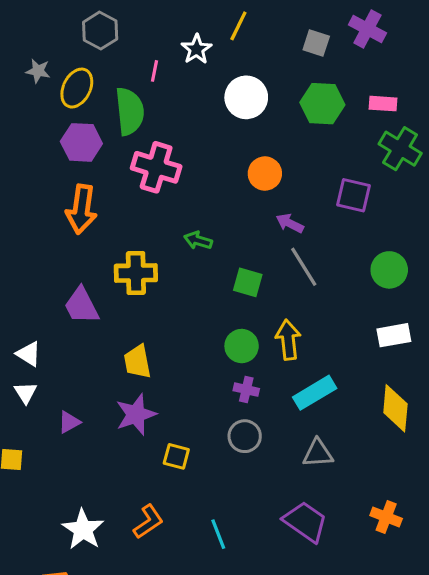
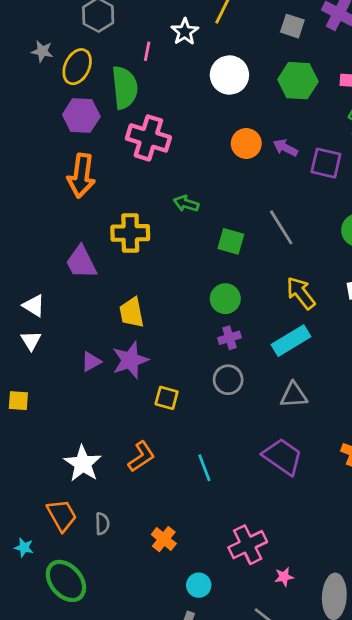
purple arrow: (290, 223) -> (285, 148), moved
yellow arrow: (288, 340) -> (301, 293), moved, turned -32
purple cross: (246, 390) -> (229, 338), turned -30
purple triangle: (69, 422) -> (91, 362), moved

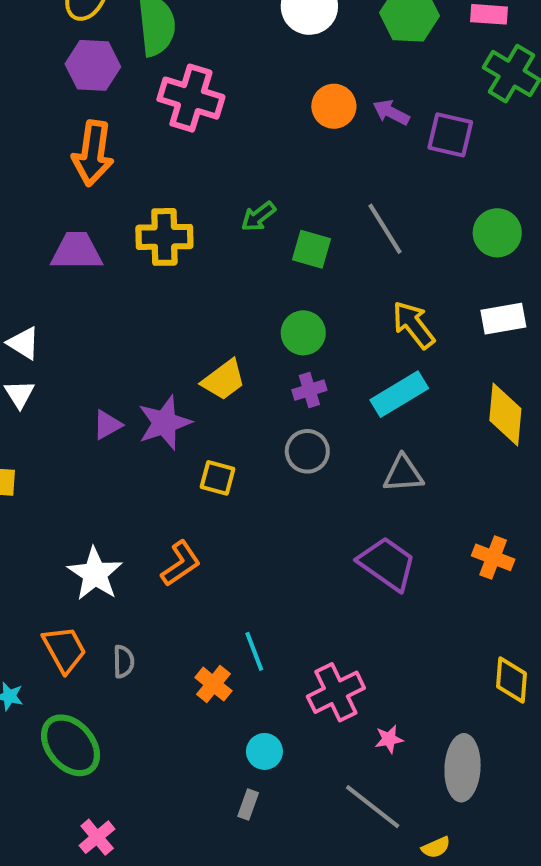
green arrow: (186, 204) -> (258, 216), moved, turned -55
purple trapezoid: (81, 262) -> (77, 251), moved, turned 117
yellow trapezoid: (132, 313) -> (224, 380), moved, turned -116
cyan line: (204, 468) -> (254, 651), moved

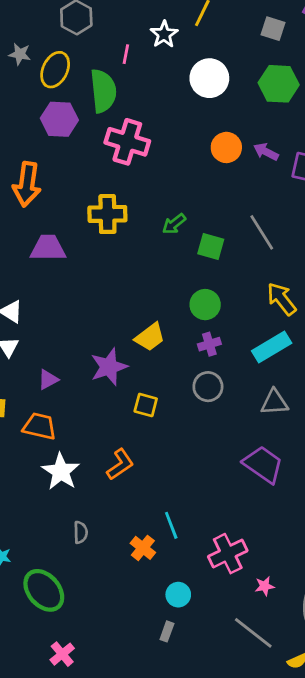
orange arrow: (93, 153) -> (27, 184), moved
yellow cross: (164, 237) -> (107, 214), moved
purple triangle: (107, 425) -> (48, 380), moved
orange trapezoid: (64, 649) -> (40, 426), moved, turned -48

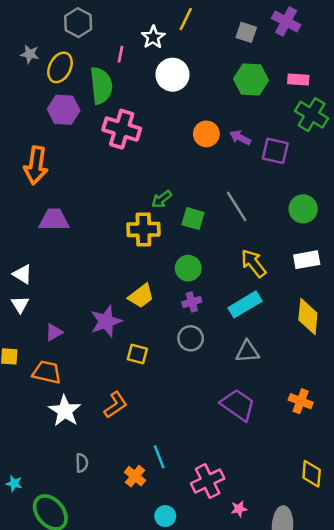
white circle: (209, 78) -> (172, 75), moved
yellow cross: (107, 214) -> (143, 229), moved

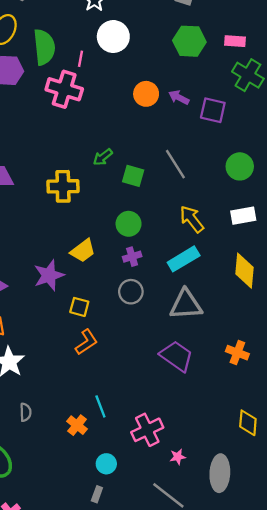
pink line: (120, 54) -> (81, 59), moved
yellow cross: (143, 229) -> (63, 186), moved
gray triangle: (247, 352) -> (186, 305), size x1.4
orange L-shape: (116, 405) -> (86, 342), moved

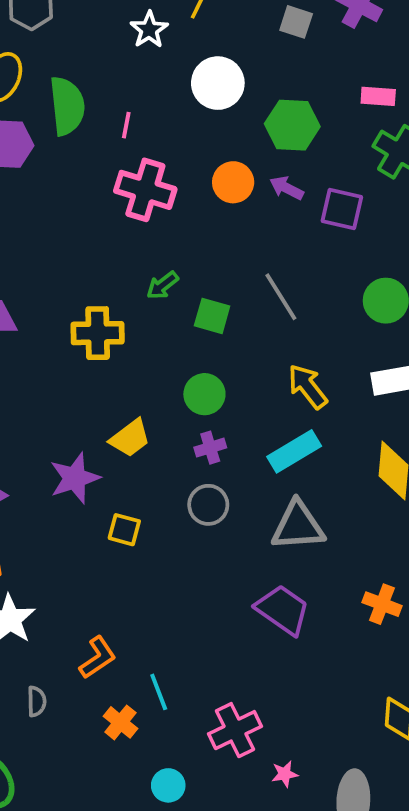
white circle: (113, 37) -> (218, 83), moved
green hexagon: (189, 41) -> (292, 125), moved
pink cross: (64, 89) -> (145, 190), moved
orange L-shape: (86, 342) -> (98, 658), moved

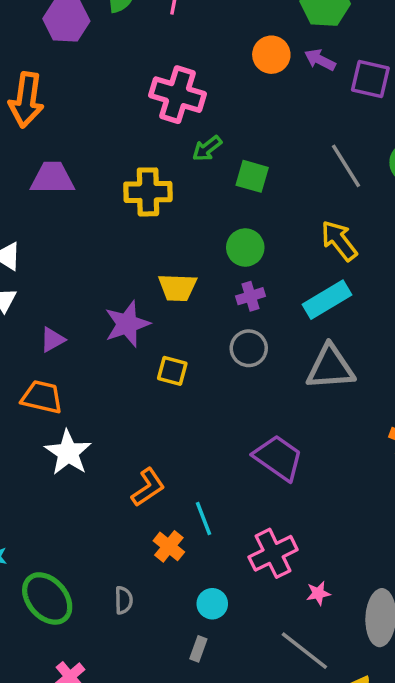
pink cross: (145, 190) -> (178, 95), moved
gray line: (281, 297) -> (346, 166), moved
yellow trapezoid: (130, 438) -> (178, 287), turned 39
purple trapezoid: (283, 610) -> (278, 458), moved
gray semicircle: (37, 701) -> (124, 600), moved

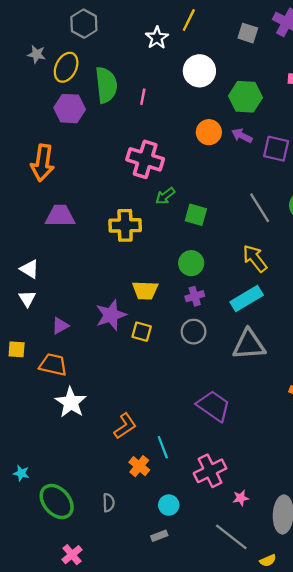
yellow square: (172, 371) -> (142, 332), moved
gray rectangle: (198, 649) -> (159, 536), turned 49

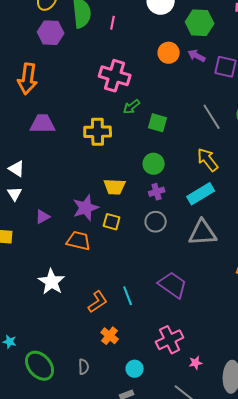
orange trapezoid: (53, 365) -> (79, 241), moved
cyan line: (163, 447) -> (128, 296), moved

